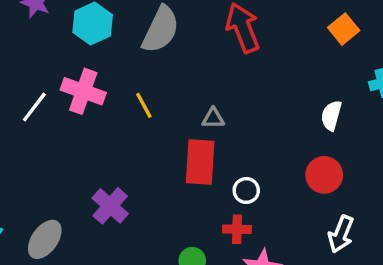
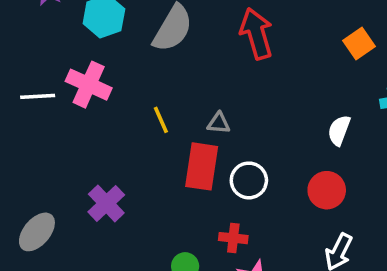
yellow line: (144, 105) -> (161, 120), moved
white line: (34, 107) -> (38, 96), turned 44
white circle: (246, 191) -> (249, 180), moved, size x1.4

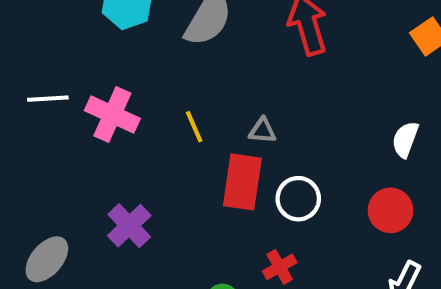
pink cross: (89, 85) -> (112, 114), moved
red cross: (233, 238) -> (280, 267), turned -36

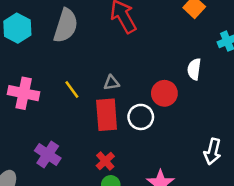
red circle: (391, 210) -> (164, 93), moved
red cross: (280, 267) -> (105, 161), moved

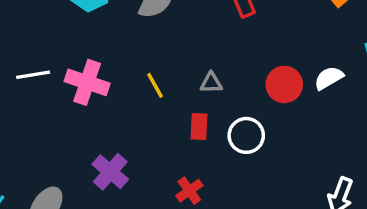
white semicircle: (194, 69) -> (329, 78), turned 45
red circle: (164, 93) -> (284, 84), moved
red rectangle: (107, 115) -> (199, 126), size x0.6

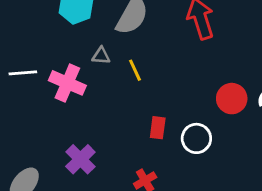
gray triangle: (211, 83) -> (101, 56), moved
yellow line: (155, 85) -> (135, 70), moved

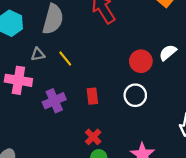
white circle: (196, 138) -> (135, 95), moved
purple cross: (80, 159) -> (54, 101), moved, turned 35

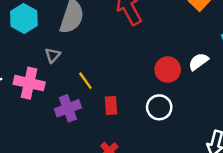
gray triangle: (38, 54) -> (53, 55), turned -40
yellow line: (65, 59) -> (85, 81), moved

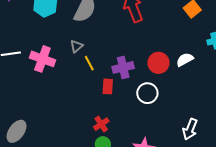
gray triangle: (53, 55) -> (76, 46), moved
purple cross: (68, 108) -> (123, 67), moved

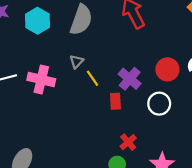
purple cross: (123, 67) -> (130, 79), turned -30
red cross: (101, 124) -> (128, 142), moved

